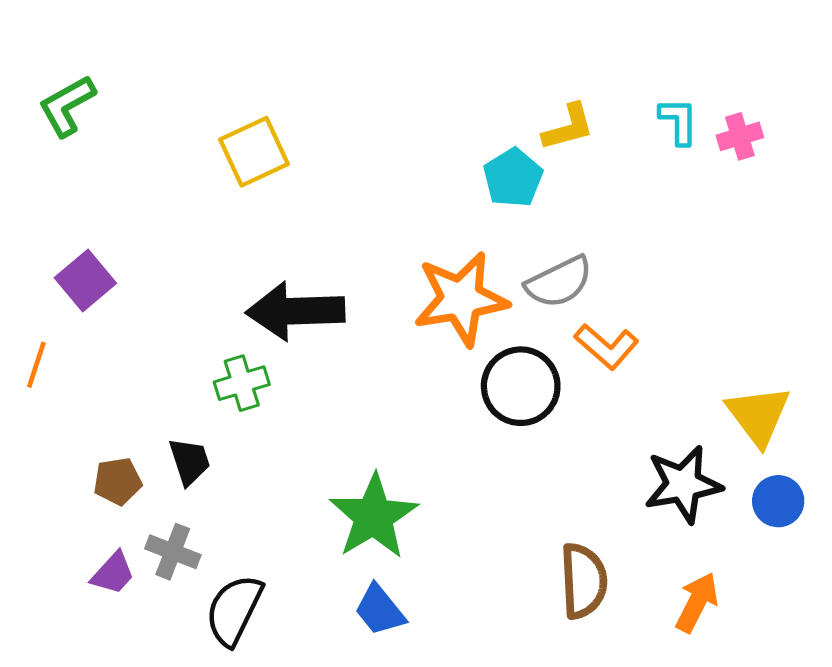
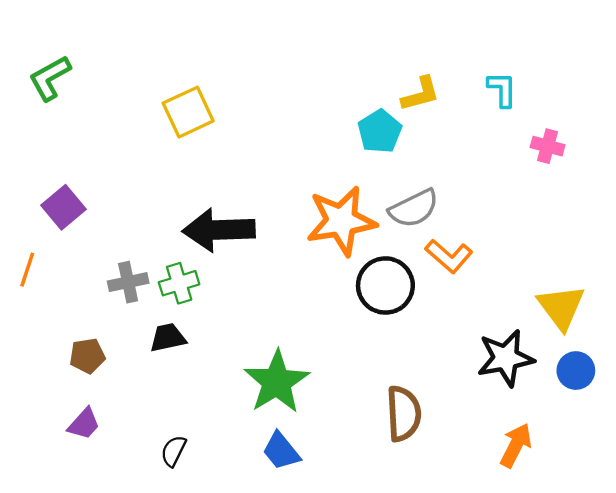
pink cross: (740, 136) -> (548, 146), moved, turned 32
black trapezoid: (190, 461) -> (168, 338), moved, turned -84
gray cross: (173, 552) -> (128, 282), moved, turned -33
brown semicircle: (584, 581) -> (404, 414), moved
black semicircle: (234, 610) -> (173, 451), size x0.6

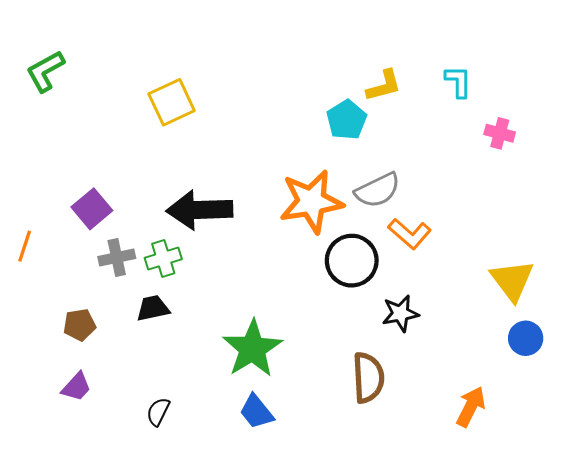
purple square: (63, 207) -> (92, 209), moved
black star: (506, 358) -> (400, 313), moved, size x0.7

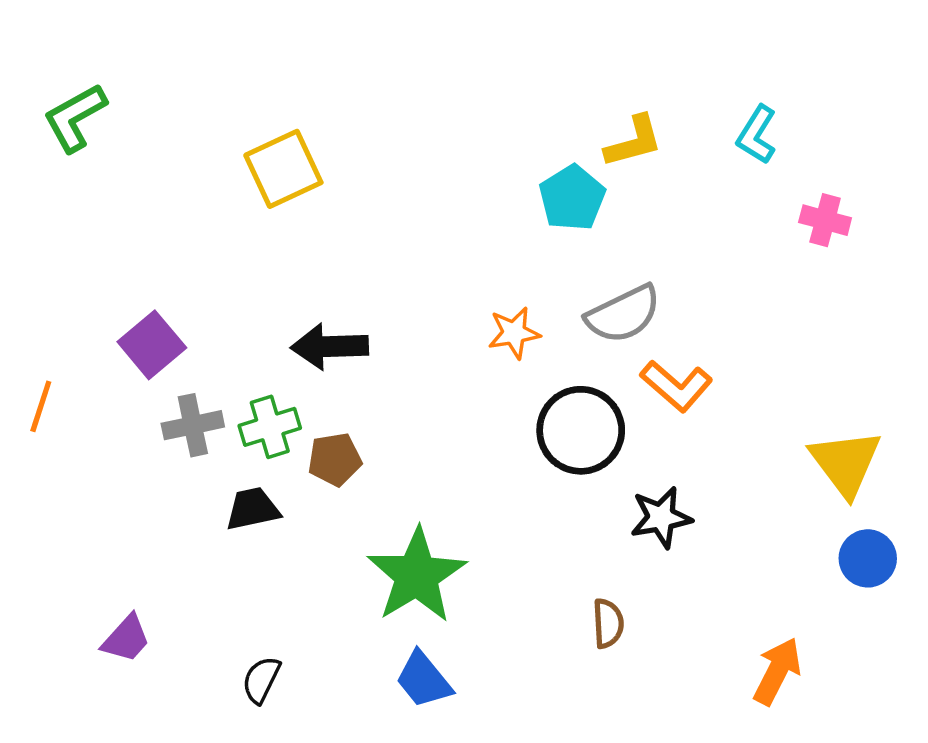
cyan L-shape: (458, 82) -> (757, 135), turned -148
orange star: (311, 202) -> (514, 333), size x0.5
black arrow: (200, 210) -> (330, 347), size x0.7
brown pentagon: (79, 325) -> (335, 459), moved
brown semicircle: (368, 378) -> (608, 623), size x0.6

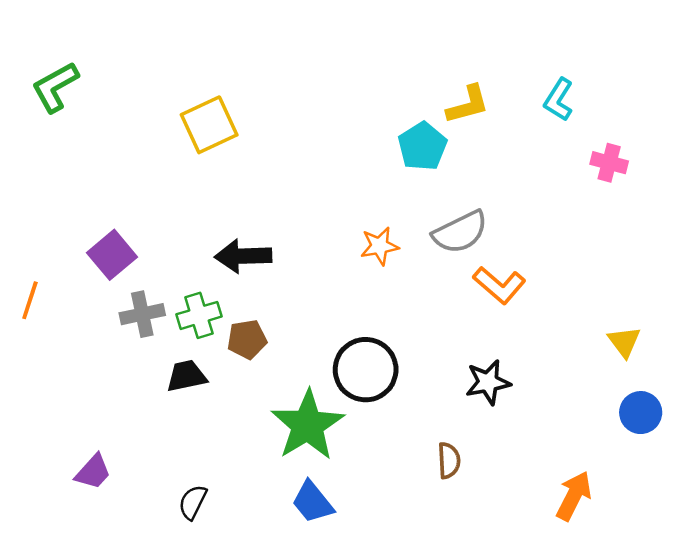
black circle: (581, 430) -> (366, 370), moved
yellow triangle: (846, 463) -> (624, 342), size x0.6

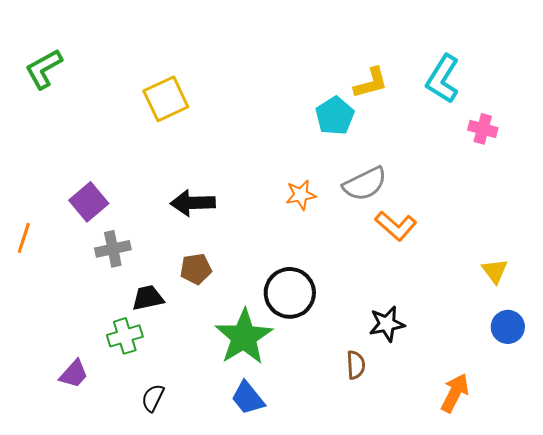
cyan L-shape: (559, 100) -> (443, 79), size x1.4
green cross: (199, 315) -> (125, 336), moved
black star: (488, 382) -> (387, 324), moved

